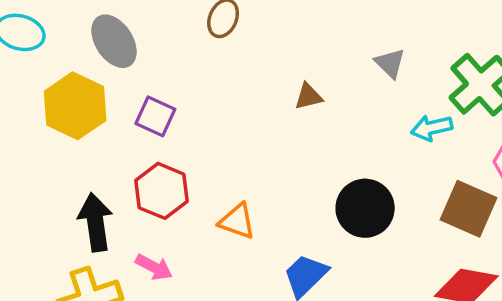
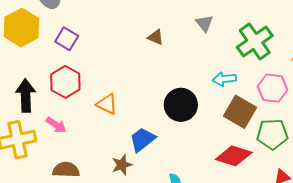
brown triangle: (309, 96) -> (156, 37), turned 30
cyan arrow: (432, 128) -> (224, 79), moved

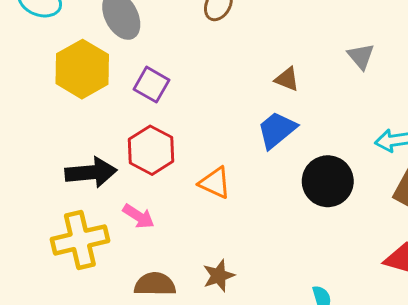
black arrow: (26, 96) -> (91, 172), turned 88
blue trapezoid: (142, 139) -> (277, 130), moved
brown star: (122, 165) -> (219, 276), moved

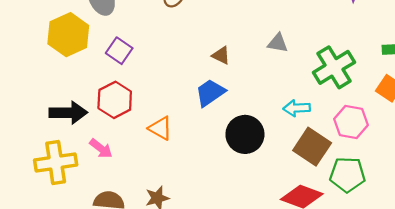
gray triangle: (361, 56) -> (278, 43), turned -45

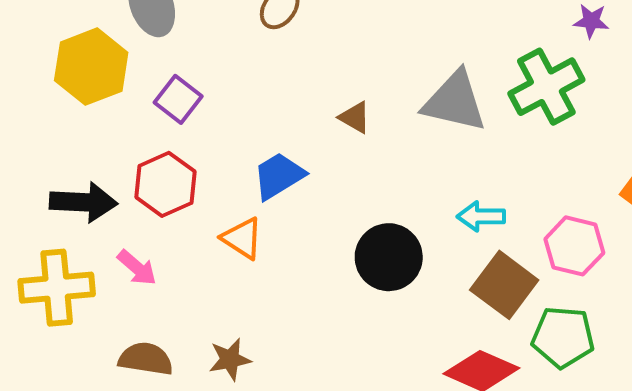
gray triangle: (278, 43) -> (455, 101), size x1.8
green cross: (334, 67) -> (546, 87), moved
blue trapezoid: (210, 93) -> (279, 176), moved

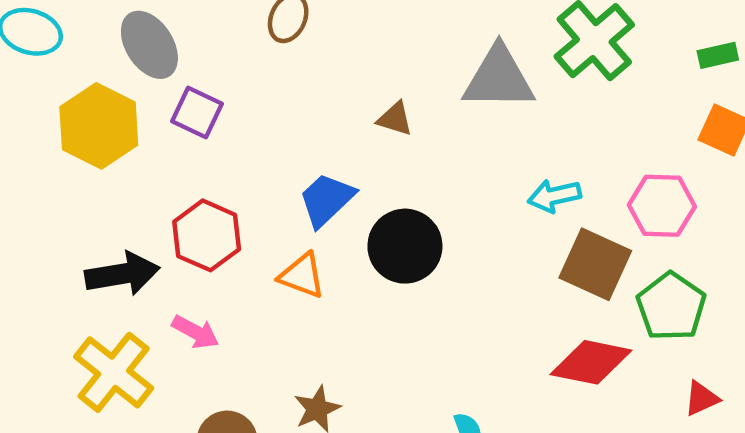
purple square: (178, 99) -> (197, 112), moved
black circle: (389, 257) -> (405, 246), moved
yellow cross: (57, 288) -> (114, 372), turned -34
green pentagon: (563, 337) -> (671, 307), turned -30

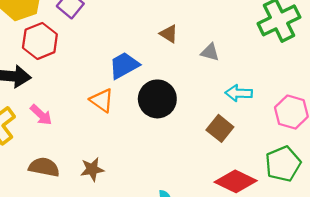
gray triangle: (499, 78) -> (210, 52), moved, size x0.5
red hexagon: (207, 235) -> (40, 41), moved
brown square: (595, 264) -> (220, 128), moved, size x0.7

